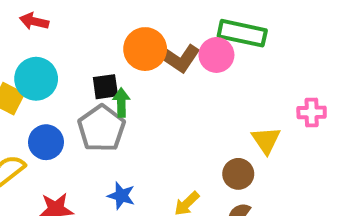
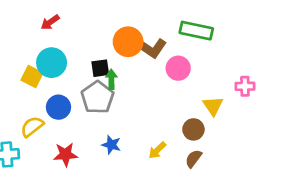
red arrow: (34, 21) -> (50, 22), turned -48
pink circle: (216, 55) -> (178, 68), moved

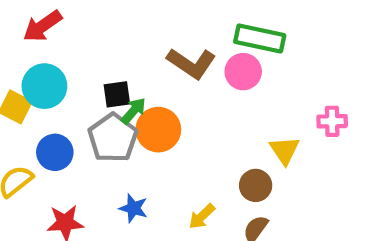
red arrow: (50, 22) -> (42, 26), size x1.4
orange circle: (128, 42) -> (158, 130), moved
pink circle: (178, 68) -> (243, 72), moved
green arrow: (111, 79) -> (133, 111), turned 42

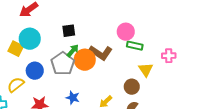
green rectangle: (260, 39) -> (135, 46), moved, size x0.7
brown L-shape: (191, 63) -> (101, 53), moved
black square: (117, 94) -> (69, 31), moved

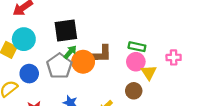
black square: (69, 31) -> (66, 30), size x1.6
pink circle: (126, 32) -> (136, 62), moved
brown L-shape: (101, 53) -> (100, 54), turned -35

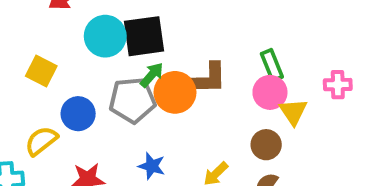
cyan circle: (24, 39) -> (105, 36), moved
green rectangle: (137, 47) -> (272, 65), turned 56
gray pentagon: (59, 66) -> (132, 100), turned 30

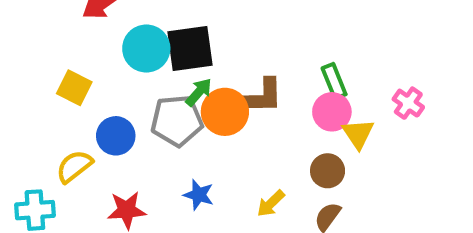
pink cross: (338, 85) -> (408, 103), turned 36

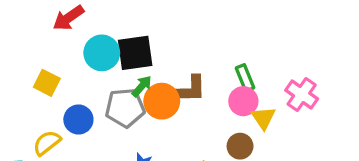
pink cross: (408, 103) -> (302, 95), size x1.4

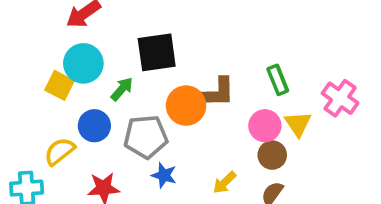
cyan circle: (102, 53) -> (83, 63), moved
green arrow: (142, 86) -> (122, 89), moved
pink circle: (243, 101) -> (265, 126), moved
gray pentagon: (125, 108) -> (146, 137), moved

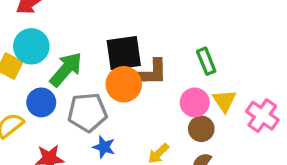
black square: (157, 52) -> (124, 53), moved
green arrow: (122, 89) -> (66, 69), size x1.6
pink cross: (340, 98) -> (262, 116), moved

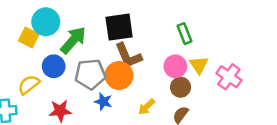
brown L-shape: (150, 73) -> (128, 56), moved, turned 68
orange circle: (124, 84) -> (119, 75), moved

